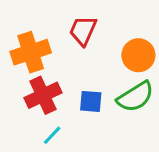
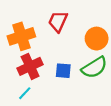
cyan line: (52, 135) -> (25, 93), moved

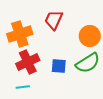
cyan line: (25, 93) -> (23, 87), turned 40

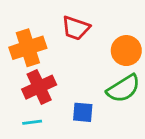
red trapezoid: (54, 20) -> (76, 28), turned -95
blue square: (59, 66) -> (83, 112), moved

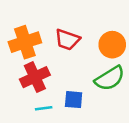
red trapezoid: (76, 28) -> (67, 40), moved
cyan line: (32, 122) -> (44, 108), moved

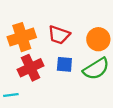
blue square: (74, 100) -> (64, 64), moved
cyan line: (44, 108) -> (11, 95), moved

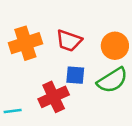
red cross: (31, 68) -> (54, 97), moved

